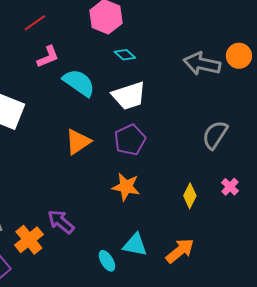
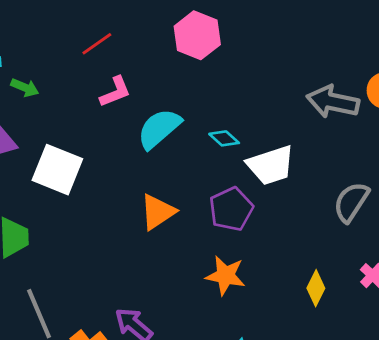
cyan diamond: (125, 55) -> (224, 138), moved
cyan semicircle: (79, 83) -> (159, 129), turned -76
white trapezoid: (129, 96) -> (271, 165), moved

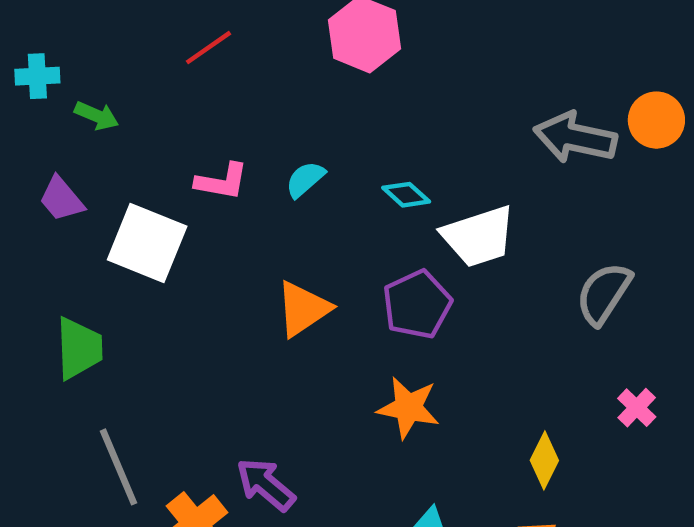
pink L-shape: (115, 92) -> (222, 182), moved, turned 32
cyan semicircle: (159, 129) -> (305, 179), size x0.6
yellow diamond: (316, 288) -> (544, 460), moved

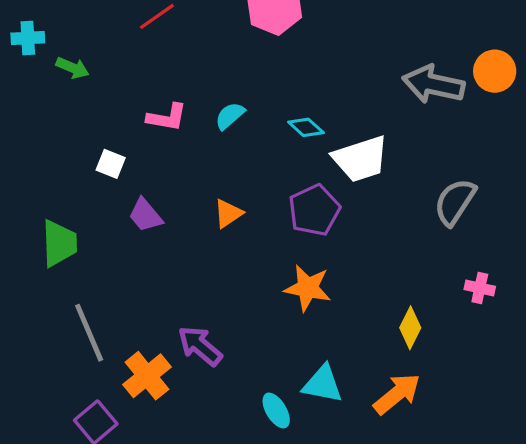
purple trapezoid: (61, 199) -> (145, 215), moved
white square: (147, 243) -> (111, 164), size x0.5
orange triangle: (303, 309) -> (228, 213), size x0.7
pink cross: (637, 408) -> (480, 288), turned -32

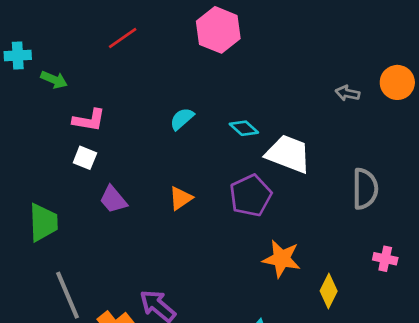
gray arrow: (433, 84) -> (347, 93), size x0.5
pink L-shape: (167, 117) -> (89, 120), moved
white trapezoid: (361, 159) -> (288, 154), turned -141
gray semicircle: (455, 202) -> (365, 189), turned 147
orange star: (308, 288) -> (282, 259), moved

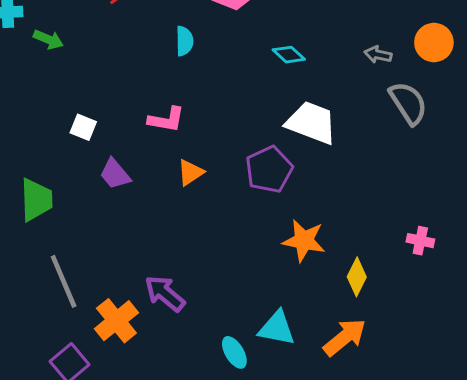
cyan semicircle: (182, 119) -> (184, 41), moved, turned 130
pink L-shape: (89, 120) -> (166, 120), moved
cyan diamond: (244, 128) -> (289, 55), moved
gray semicircle: (365, 189) -> (408, 103), moved, turned -33

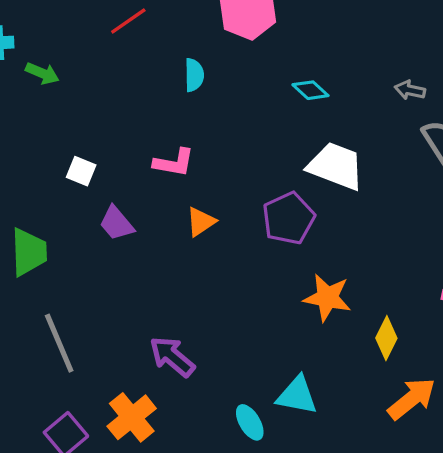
orange cross: (116, 321) -> (132, 417), moved
orange arrow: (345, 337) -> (412, 399), moved

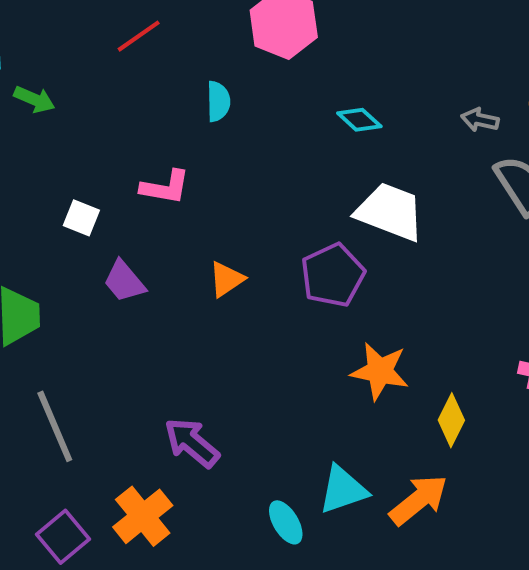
pink L-shape: (174, 163) -> (165, 187), moved
cyan triangle: (297, 395) -> (343, 490), turned -30
orange arrow: (412, 399) -> (419, 500), moved

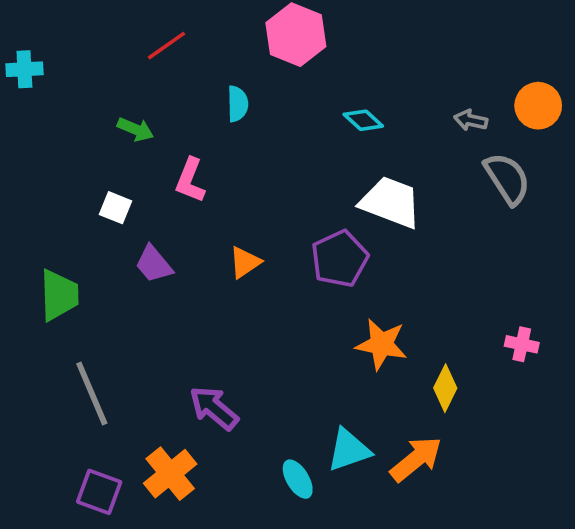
green arrow: (34, 99) -> (136, 129), moved
pink L-shape: (165, 187) -> (190, 180), turned 102
purple square: (63, 537) -> (99, 492), turned -30

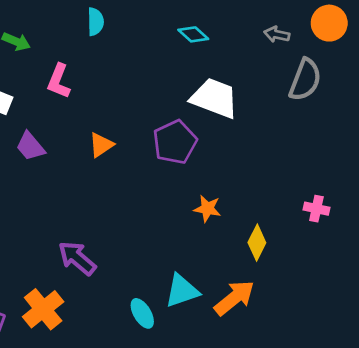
gray semicircle: (507, 179) -> (305, 80), turned 54
orange star: (381, 344) -> (207, 209), size x0.7

